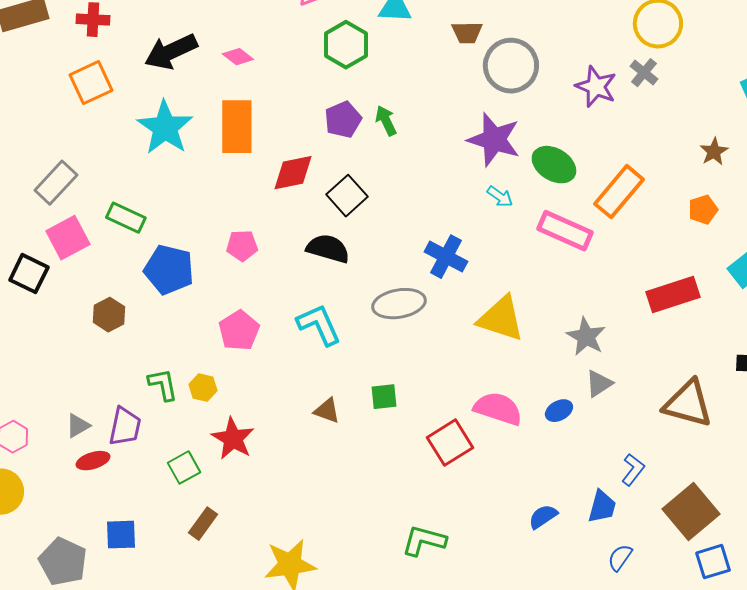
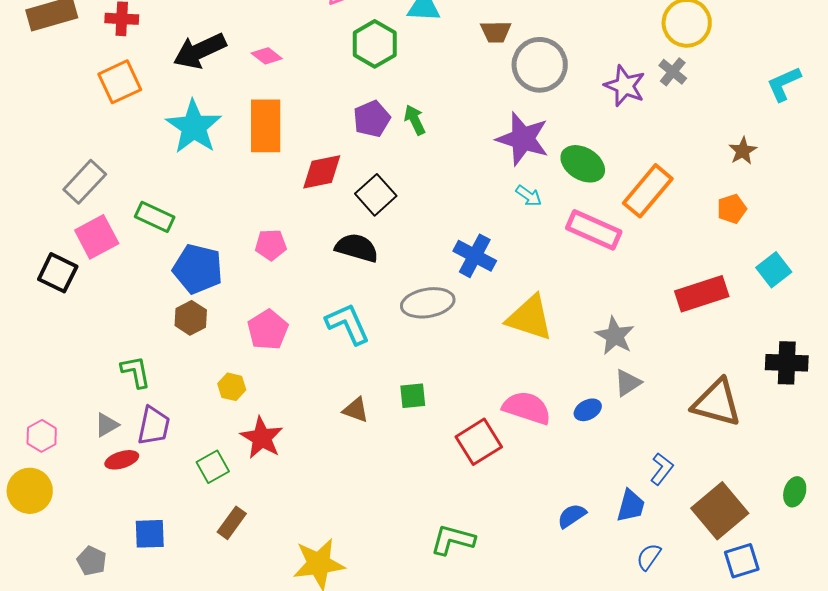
brown hexagon: (109, 315) -> (191, 318), moved
green L-shape: (163, 385) -> (136, 372), moved
gray pentagon: (63, 562) -> (92, 561), size x0.6

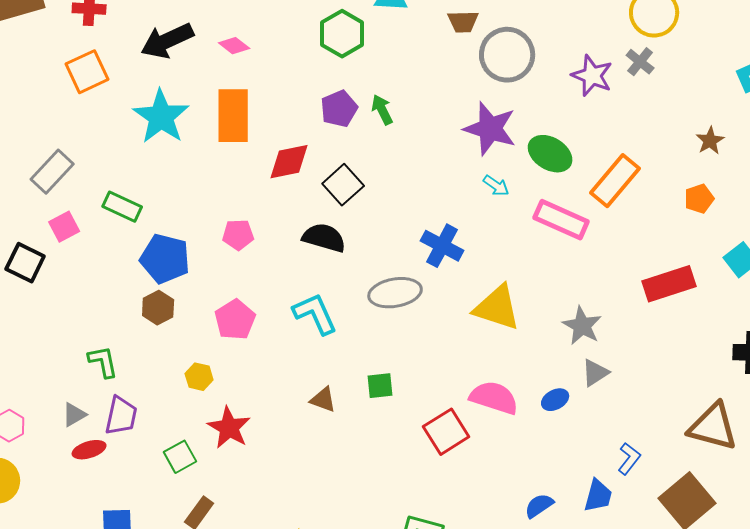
pink square: (97, 237) -> (64, 227), size x0.7
brown triangle: (717, 403) -> (713, 427), moved

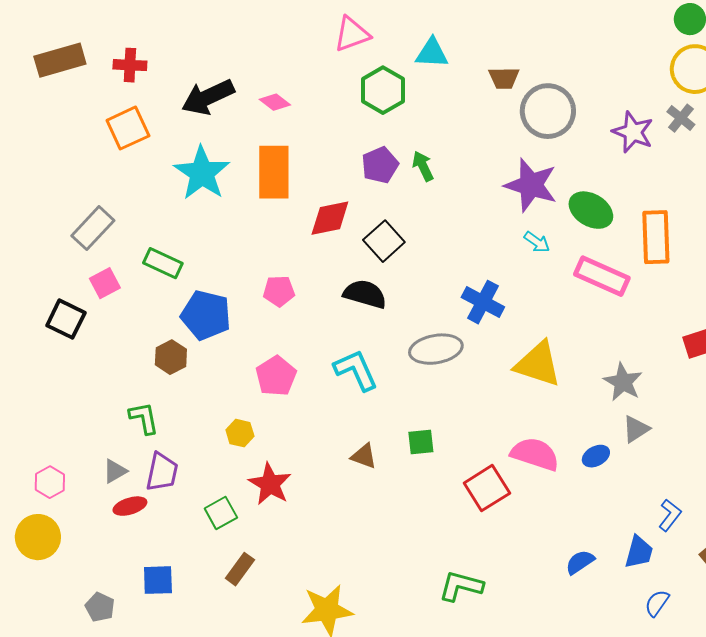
orange rectangle: (615, 181) -> (656, 237), turned -42
brown hexagon: (158, 308) -> (171, 357), moved

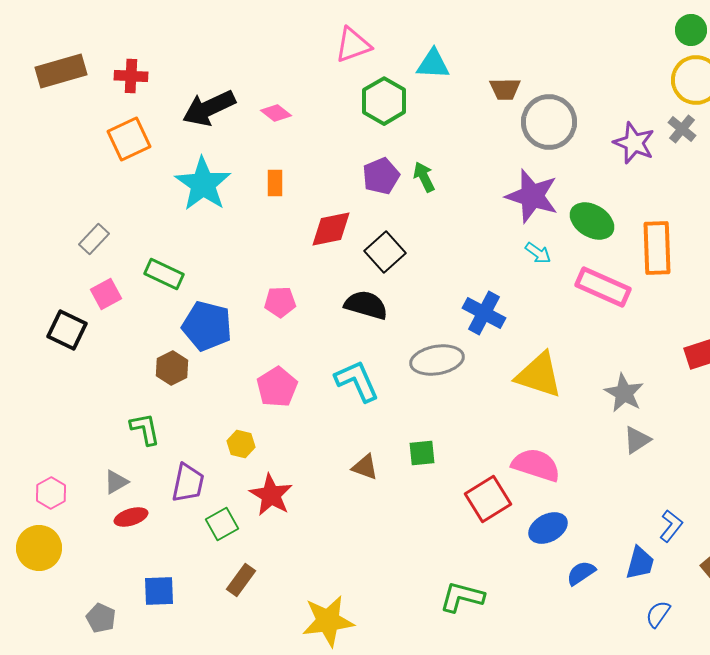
orange rectangle: (274, 172) -> (275, 183), size x0.5
gray rectangle: (93, 228) -> (94, 239), size x0.7
blue ellipse: (596, 456) -> (548, 528), moved, size x1.4
purple trapezoid: (162, 472) -> (188, 483), moved

